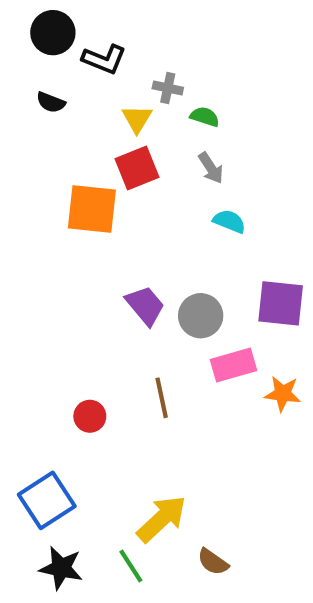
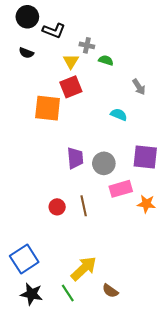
gray arrow: (211, 168) -> (139, 87), moved
purple trapezoid: (145, 305) -> (75, 158), turned 35
red circle: (90, 416) -> (57, 207), moved

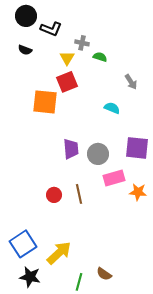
yellow arrow: (84, 269) -> (59, 253), moved
green line: (68, 293) -> (79, 282), moved, turned 48

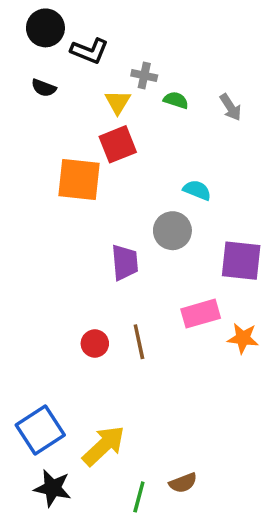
gray arrow: (131, 82) -> (231, 107), moved
gray circle: (98, 154) -> (172, 231), moved
brown semicircle: (104, 274) -> (183, 483), turned -56

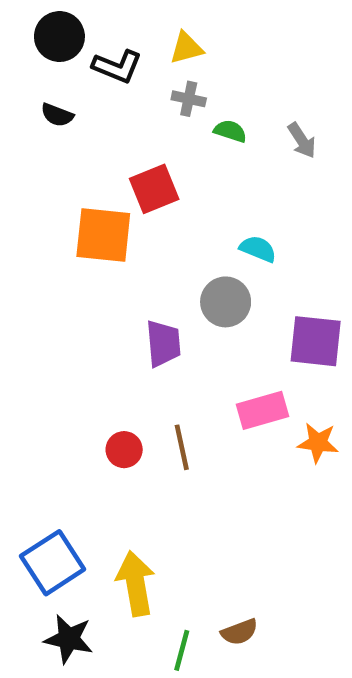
yellow triangle: (118, 102) -> (186, 48), moved, turned 44
yellow arrow: (104, 446) -> (136, 583), turned -57

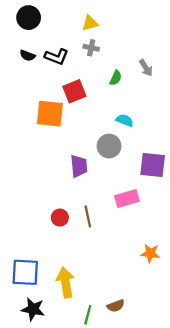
black L-shape: (117, 67) -> (57, 57), moved
green semicircle: (230, 131) -> (116, 78), moved, turned 96
orange star: (318, 443) -> (150, 253), moved
blue square: (53, 563) -> (25, 272), turned 36

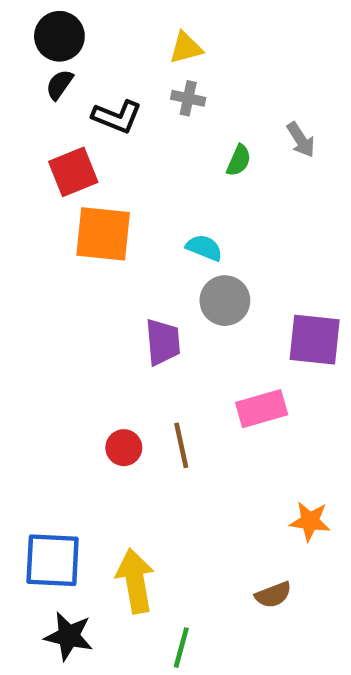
black semicircle: (27, 56) -> (59, 85), moved, turned 104
red square: (74, 91) -> (73, 172), moved
cyan semicircle: (125, 120) -> (204, 248), moved
brown semicircle: (116, 306) -> (273, 595), moved

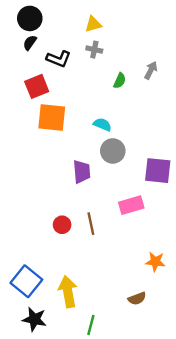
gray arrow: (301, 140) -> (151, 70), turned -120
blue square: (53, 560) -> (26, 281), turned 36

